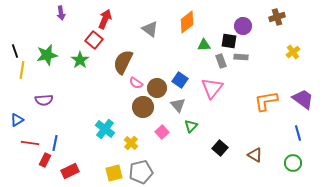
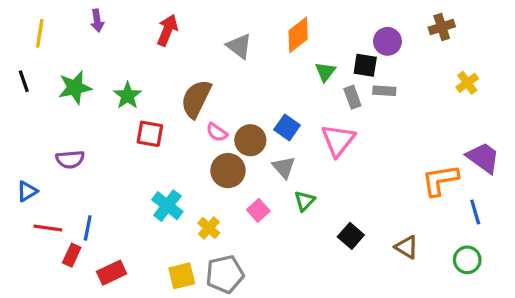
red square: (94, 40) -> (150, 134), moved, turned -30
green triangle: (204, 45) -> (325, 72), turned -48
yellow line: (22, 70) -> (40, 33), moved
orange L-shape: (266, 101) -> (440, 180), moved

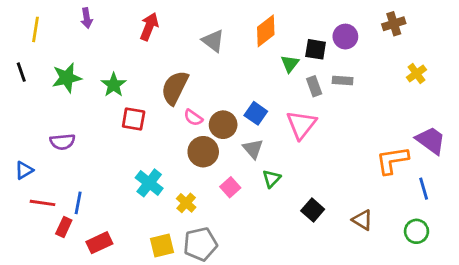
black square: (365, 65) -> (316, 49), moved

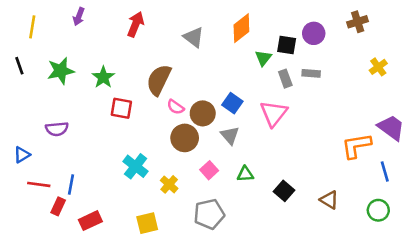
purple arrow: (87, 18) -> (79, 17), turned 30
green triangle: (271, 179) -> (245, 174), moved, turned 42
gray pentagon: (200, 244) -> (209, 214), moved

